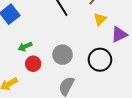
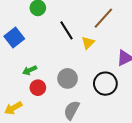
yellow triangle: (100, 19) -> (88, 43), moved

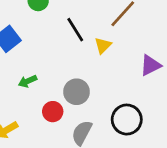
black circle: (105, 84) -> (127, 120), moved
red circle: (38, 88) -> (53, 112), moved

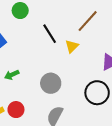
red circle: (53, 112) -> (16, 110), moved
black circle: (127, 120) -> (97, 93), moved

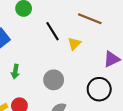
brown line: (88, 21) -> (90, 19), turned 70
green arrow: (12, 75) -> (15, 72), turned -56

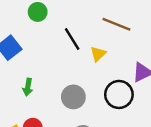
black circle: (99, 89) -> (119, 94), moved

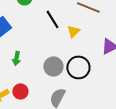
black circle: (119, 94) -> (78, 67), moved

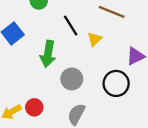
green arrow: (16, 58) -> (48, 54), moved, size x1.6
black circle: (78, 67) -> (116, 83), moved

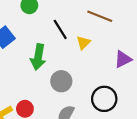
black circle: (116, 83) -> (104, 99), moved

